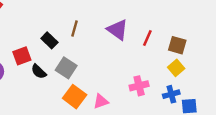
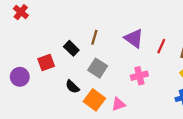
gray square: (66, 68) -> (98, 68), moved
black semicircle: (39, 71) -> (72, 87), moved
pink cross: (139, 86) -> (139, 76), moved

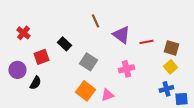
red cross: (21, 12) -> (23, 33), moved
brown line: (94, 37) -> (95, 21), moved, turned -40
red line: (161, 46) -> (146, 42), turned 56
black semicircle: (72, 87) -> (35, 83), moved, turned -104

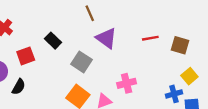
purple triangle: (121, 35) -> (106, 38), moved
yellow square: (170, 67) -> (189, 76), moved
pink cross: (126, 69) -> (127, 83), moved

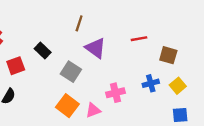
brown line: (90, 13) -> (79, 23), turned 42
red line: (150, 38) -> (139, 39), moved
blue cross: (174, 94) -> (151, 83), moved

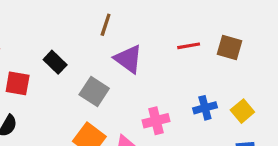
brown square: (168, 55) -> (229, 47), moved
red square: (16, 66) -> (18, 83), turned 30

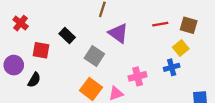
yellow square: (242, 111) -> (181, 48), moved

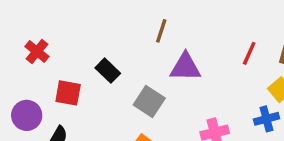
red line: (160, 24) -> (249, 53), turned -56
purple triangle: (118, 33) -> (185, 67), turned -35

